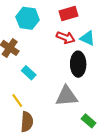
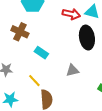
gray triangle: (67, 96) -> (72, 70), moved, size x0.6

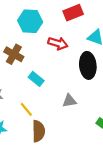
red arrow: (71, 14) -> (58, 43), moved

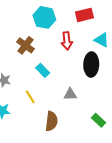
red arrow: (58, 43) -> (67, 41), turned 60
brown semicircle: (38, 131) -> (51, 121), moved

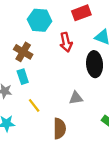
cyan rectangle: (43, 70) -> (23, 77), moved, turned 32

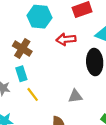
red arrow: (66, 42) -> (66, 39), turned 96
yellow line: (34, 105) -> (33, 94), moved

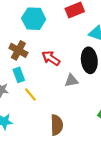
red arrow: (66, 39) -> (51, 58), moved, turned 42
gray triangle: (75, 96) -> (71, 81), moved

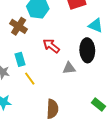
brown cross: (18, 50) -> (19, 26), moved

